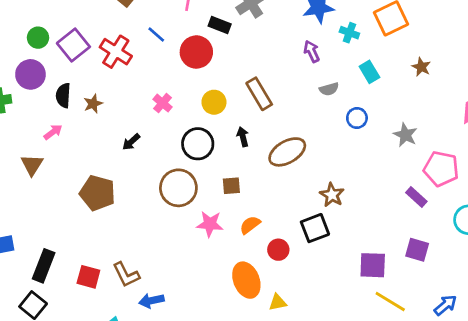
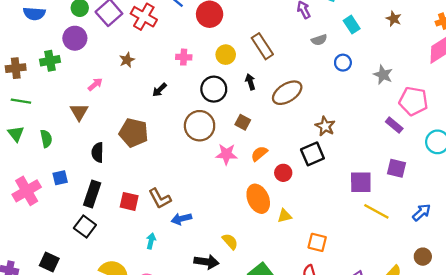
black semicircle: (63, 95) -> (98, 152), moved
pink cross: (163, 103) -> (184, 57), turned -35
brown square: (231, 186) -> (243, 122), turned 35

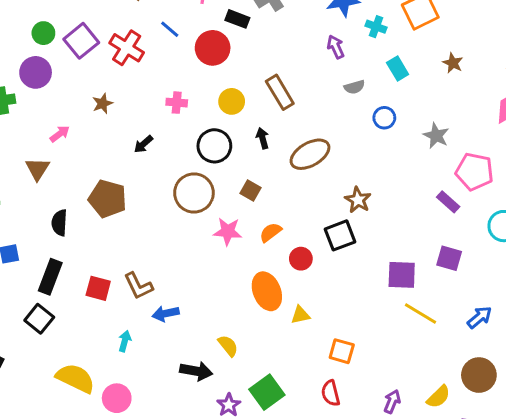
brown circle: (423, 257) -> (479, 375), size x1.5

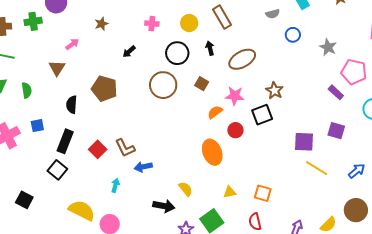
pink star: (228, 232) -> (235, 96), moved
red square: (98, 288) -> (98, 149), turned 30
yellow triangle: (300, 315) -> (230, 192), moved

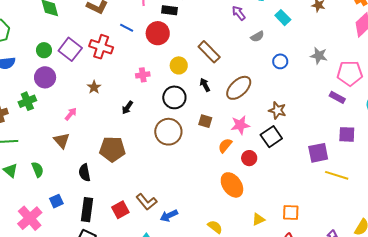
blue circle: (293, 35) -> (280, 61), moved
red square: (98, 149) -> (120, 210), turned 30

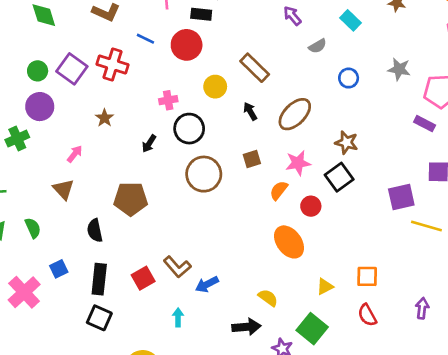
black circle: (174, 97) -> (189, 129), moved
brown square: (205, 121) -> (252, 159), turned -32

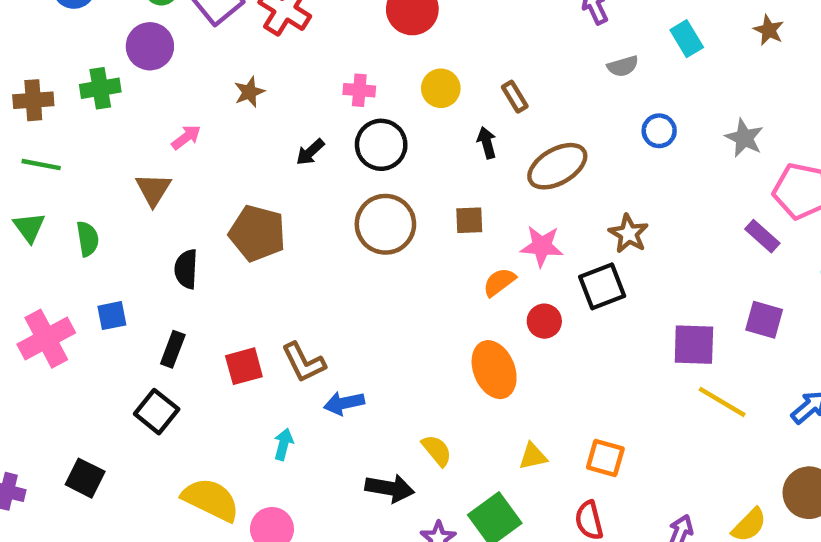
brown rectangle: (255, 68) -> (515, 97), moved, size x0.6
black rectangle: (99, 279) -> (173, 349), size x0.7

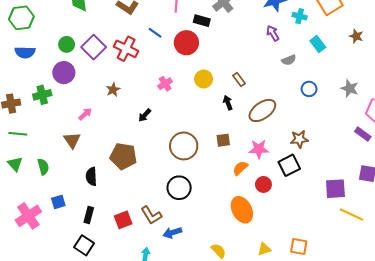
pink cross: (359, 90) -> (165, 84), turned -32
black circle: (381, 145) -> (179, 188), moved
brown star: (629, 234) -> (299, 139), turned -30

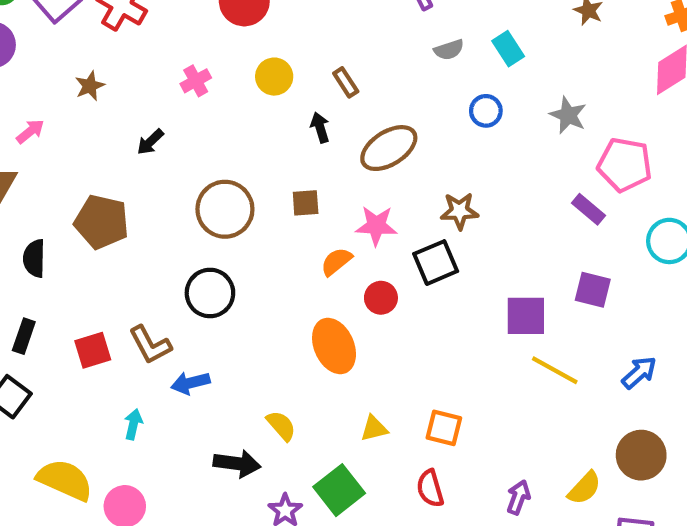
cyan rectangle: (318, 44) -> (508, 49), moved

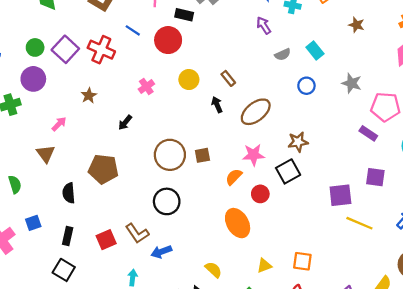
brown square: (306, 203) -> (202, 155), moved

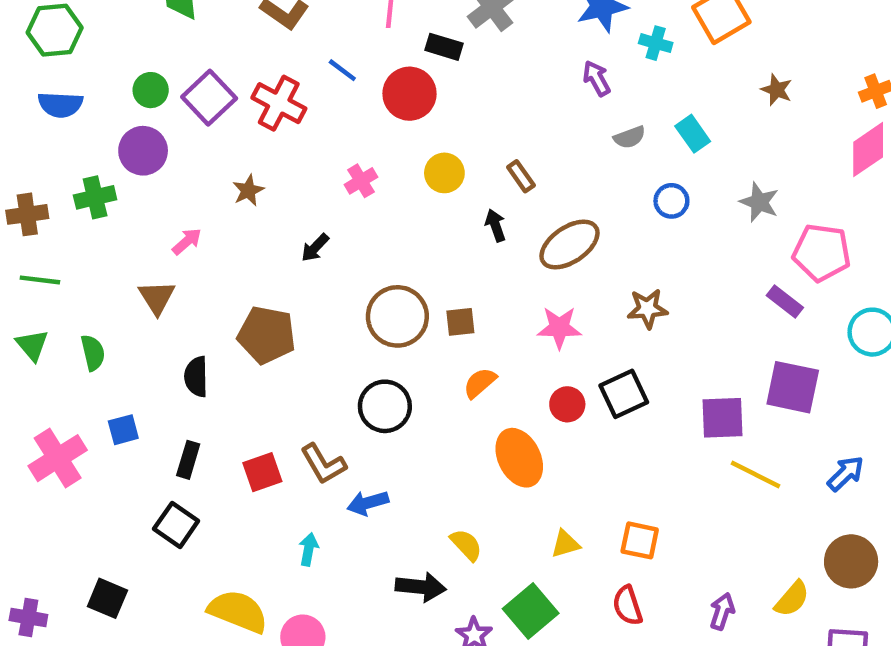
black square: (288, 171) -> (624, 394), moved
orange semicircle: (234, 177) -> (480, 383), moved
purple square: (375, 177) -> (793, 387), size x1.4

